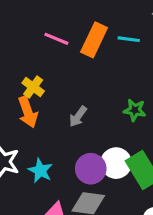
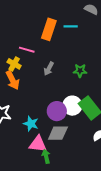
pink line: (56, 39) -> (27, 50), moved
gray arrow: (78, 116) -> (49, 69), moved
cyan star: (40, 171) -> (31, 124), moved

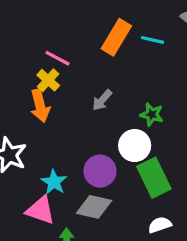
pink line: (27, 50) -> (58, 58), moved
white circle: (72, 106) -> (135, 146), moved
pink triangle: (38, 144) -> (40, 210), moved

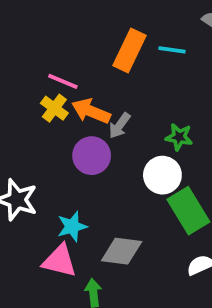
orange arrow: (40, 106) -> (91, 111), moved, turned 132
purple circle: (100, 171) -> (92, 156), moved
cyan star: (54, 182) -> (72, 226), turned 30

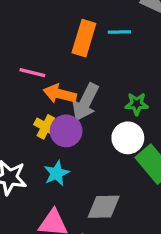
yellow cross: (54, 108) -> (46, 127), moved
gray arrow: (120, 126) -> (85, 102), size x1.6
cyan star: (72, 226) -> (57, 173), moved

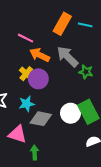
gray arrow: (85, 102) -> (68, 57), moved, turned 95
white circle: (128, 138) -> (71, 113), moved
gray diamond: (104, 207) -> (41, 119), moved

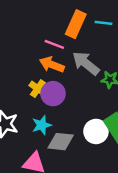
pink line: (26, 38) -> (54, 44), moved

